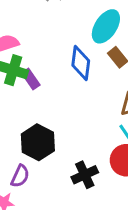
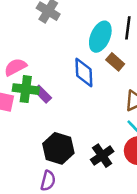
black cross: (85, 175) -> (102, 156), moved

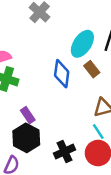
purple rectangle: (43, 94) -> (28, 115), moved

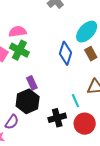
cyan line: (98, 131) -> (75, 101), moved

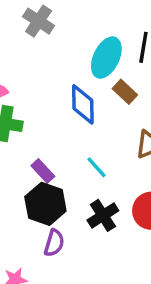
cyan line: (75, 101) -> (97, 167), moved
purple semicircle: (12, 122) -> (54, 243), moved

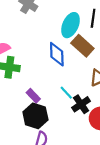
brown rectangle: (125, 92) -> (82, 46), size x1.5
black cross: (103, 215) -> (81, 104), moved

